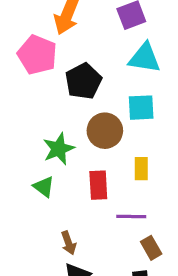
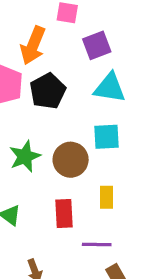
black pentagon: (83, 81) -> (48, 91), moved
green star: (59, 149) -> (25, 156), moved

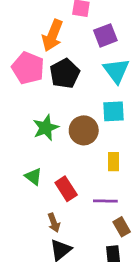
cyan triangle: (110, 88) -> (116, 71), turned 44
red rectangle: (64, 214) -> (66, 189), moved, turned -30

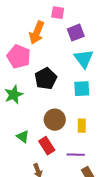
black pentagon: (65, 73) -> (46, 79), moved
green star: (46, 128) -> (14, 95), moved
brown circle: (84, 130) -> (55, 120), moved

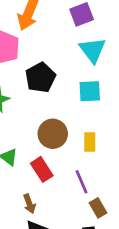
purple line: (76, 155) -> (82, 182), turned 66

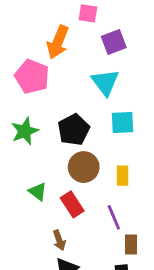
cyan triangle: (93, 50) -> (105, 82), moved
black pentagon: (40, 77) -> (74, 130), moved
brown rectangle: (98, 208) -> (131, 245), turned 30

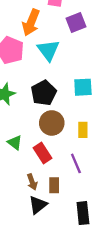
cyan triangle: (105, 82) -> (48, 50), moved
brown rectangle: (131, 245) -> (54, 185), moved

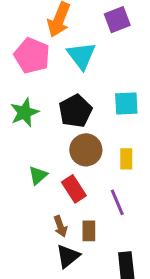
green triangle: (15, 143) -> (38, 175), turned 42

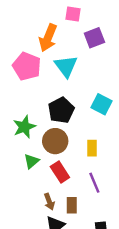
cyan square: (126, 103) -> (102, 104), turned 30
green star: (24, 112) -> (24, 127), moved
brown circle: (86, 150) -> (55, 141), moved
yellow rectangle: (126, 159) -> (92, 148), moved

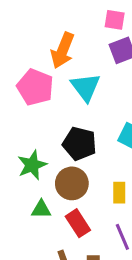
pink square: (73, 14) -> (115, 20), moved
black pentagon: (61, 110) -> (79, 144), turned -30
green triangle: (31, 161) -> (41, 209), turned 42

